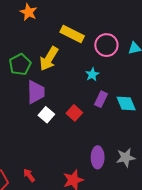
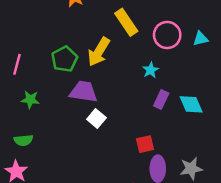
yellow rectangle: (72, 34) -> (126, 22), turned 30
purple trapezoid: (36, 92) -> (84, 92), turned -80
red square: (74, 113) -> (145, 144), moved, turned 35

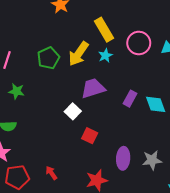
cyan star: (151, 70) -> (105, 56), moved
purple trapezoid: (84, 92) -> (93, 88), moved, turned -30
red square: (145, 144) -> (90, 136), moved, turned 35

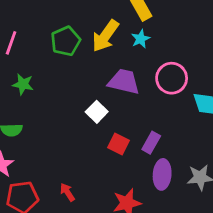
pink circle: (139, 43) -> (172, 78), moved
purple trapezoid: (93, 88) -> (124, 82), turned 30
purple rectangle: (130, 99) -> (151, 143), moved

